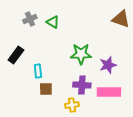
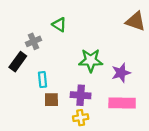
gray cross: (30, 19) -> (34, 41), moved
purple cross: (82, 85) -> (81, 95), moved

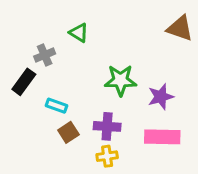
cyan rectangle: (42, 80) -> (57, 106), turned -64
brown square: (51, 100) -> (68, 132), turned -32

